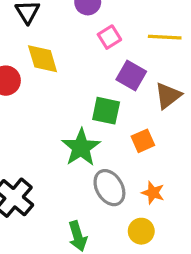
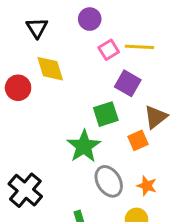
yellow line: (165, 37) -> (139, 47), moved
brown triangle: (168, 96) -> (156, 117), moved
green square: (106, 111) -> (106, 114), turned -30

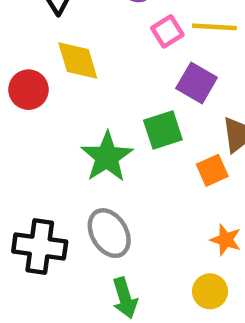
green star: (84, 146) -> (107, 157), moved
gray ellipse: (109, 181) -> (109, 233), moved
black cross: (25, 190) -> (40, 246), turned -32

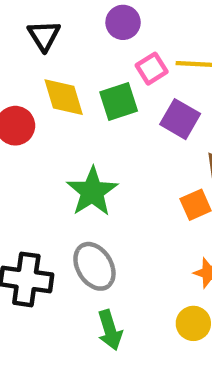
green square: (163, 130) -> (119, 101), moved

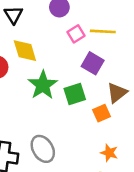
green square: (119, 101) -> (75, 94), moved
green star: (92, 192) -> (43, 85), moved

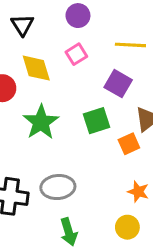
pink square: (76, 34) -> (76, 54), moved
green star: (43, 85) -> (41, 122), moved
gray ellipse: (43, 149) -> (58, 187), turned -64

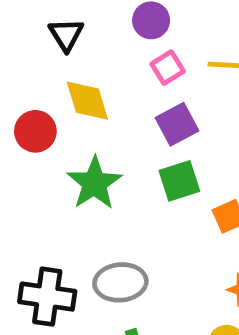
pink square: (76, 54) -> (168, 68), moved
purple square: (118, 84) -> (177, 124), moved, turned 32

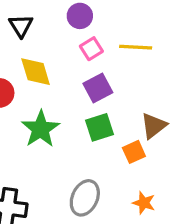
gray ellipse: (120, 282) -> (85, 198), moved, turned -60

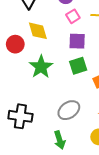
purple square: (98, 88) -> (77, 41), turned 30
gray ellipse: (85, 198) -> (69, 110), turned 30

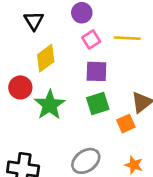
yellow diamond: (38, 31) -> (46, 58), turned 70
red circle: (15, 44) -> (20, 87), moved

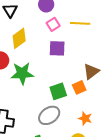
green square: (98, 104) -> (58, 91), moved
green star: (50, 105) -> (22, 73), turned 30

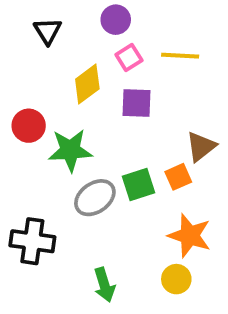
yellow diamond: (19, 38) -> (87, 84), moved
gray ellipse: (49, 115) -> (95, 198), moved
orange star: (85, 118) -> (190, 236), size x1.6

